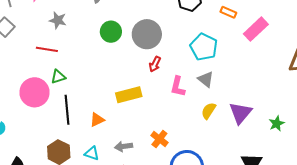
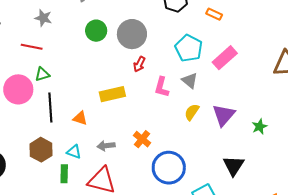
pink rectangle: (256, 29) -> (225, 58), moved
orange triangle: (97, 120) -> (80, 118), turned 42

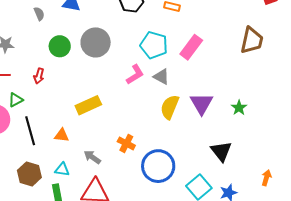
red arrow: (139, 64) -> (39, 76), moved
pink L-shape: (162, 87) -> (135, 75), moved, turned -125
yellow semicircle: (192, 112) -> (170, 107), size x1.4
gray arrow: (106, 146) -> (92, 157), turned 54

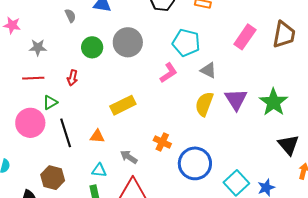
pink rectangle: (191, 47) -> (245, 37), moved
gray triangle: (161, 77) -> (208, 70), moved
green star: (239, 108) -> (273, 102), size x1.8
black triangle: (221, 151) -> (288, 145), moved
brown hexagon: (29, 174) -> (53, 178), moved

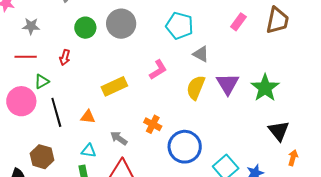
pink rectangle: (245, 37) -> (238, 22), size x0.7
pink L-shape: (169, 73) -> (158, 70), moved

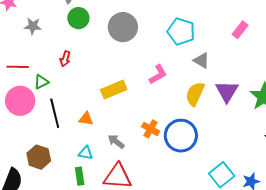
green circle: (85, 28) -> (78, 18), moved
red line: (26, 57) -> (18, 67), moved
blue circle: (185, 147) -> (181, 136), moved

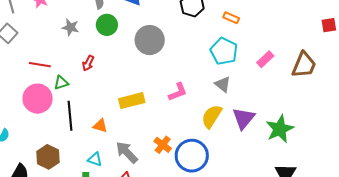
gray star: (33, 26) -> (70, 27), moved
cyan pentagon: (181, 31) -> (224, 51), moved
gray arrow: (116, 141) -> (127, 152), size x1.4

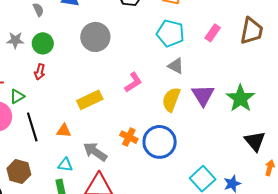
green circle: (107, 25) -> (43, 43), moved

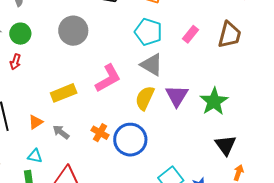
gray triangle: (176, 66) -> (152, 65), size x1.4
pink L-shape: (133, 82) -> (108, 78), size x1.4
orange triangle: (64, 131) -> (36, 122), turned -42
gray arrow: (95, 152) -> (61, 132), moved, size x0.7

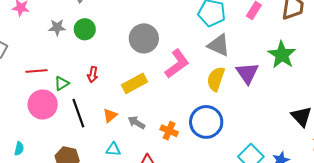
gray circle: (73, 31) -> (144, 38), moved
red arrow: (15, 62) -> (93, 75), moved
green star: (214, 101) -> (282, 55), moved
orange cross: (100, 133) -> (169, 131), moved

